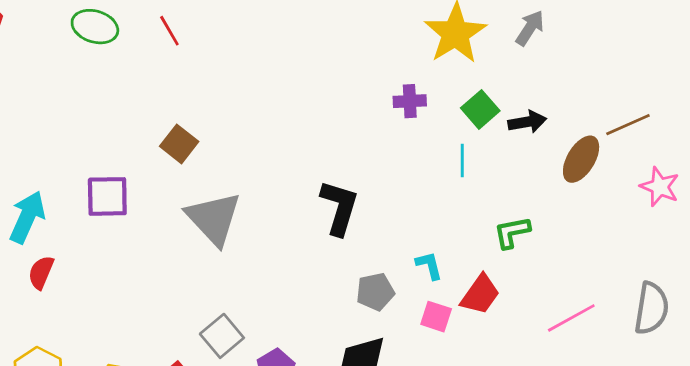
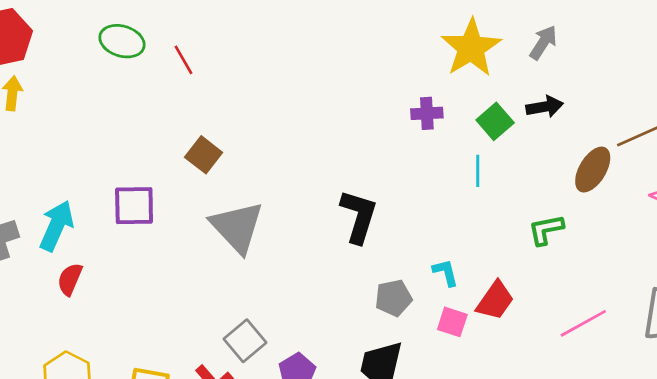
red line: (169, 31) -> (183, 60), moved
black arrow: (527, 122) -> (545, 107), moved
green L-shape: (512, 232) -> (546, 230), moved

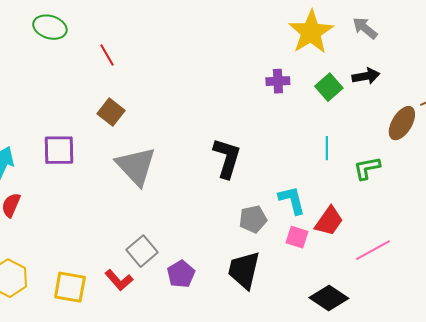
gray arrow: (543, 42) -> (365, 28), turned -84
red line: (183, 60) -> (107, 55), moved
cyan line: (478, 171) -> (327, 148), moved
cyan L-shape: (446, 273) -> (292, 200), size x1.4
pink line: (583, 323) -> (373, 250), moved

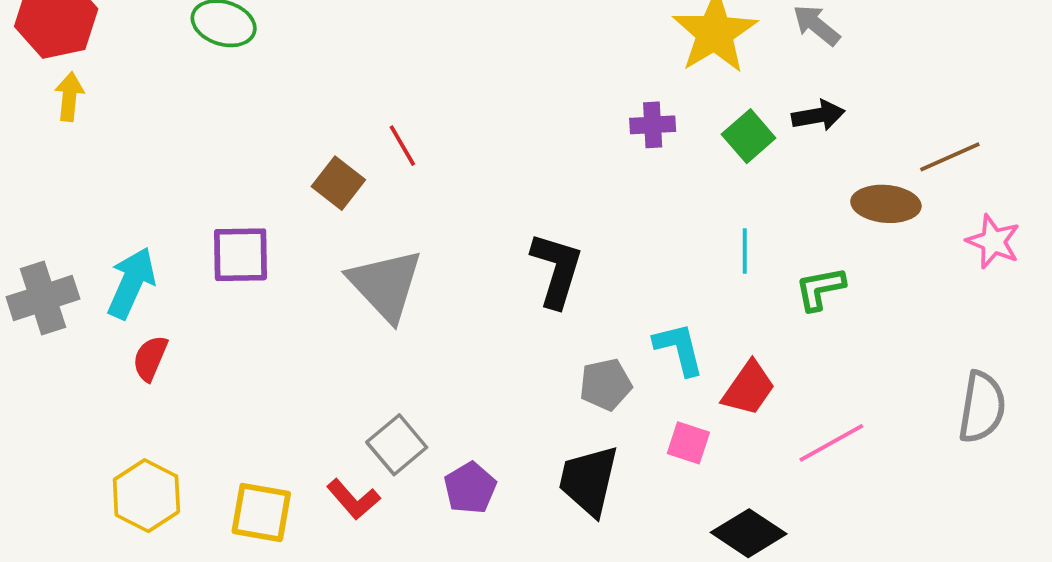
red line: (107, 55) -> (402, 146), moved
brown ellipse: (402, 123) -> (886, 204), turned 64
pink square: (297, 237) -> (688, 443), moved

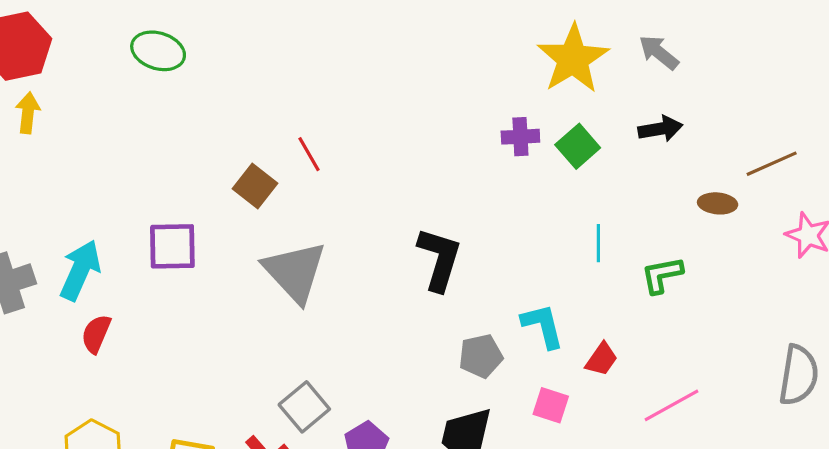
green square: (749, 136) -> (578, 146), moved
brown ellipse: (886, 204) -> (718, 203), size x0.7
red trapezoid: (749, 388) -> (602, 359), size x0.7

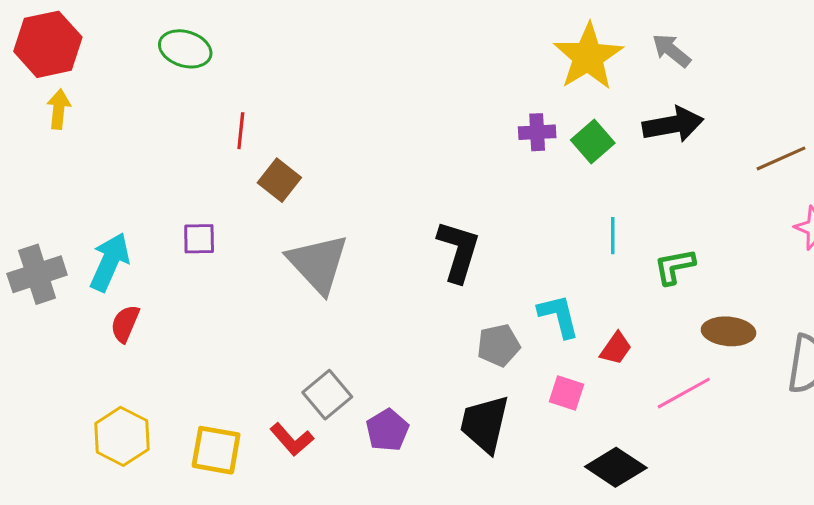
black arrow: (660, 129) -> (673, 125), size x1.4
red line: (309, 154) -> (241, 131), moved, turned 36
brown ellipse: (718, 203) -> (729, 331), moved, size x1.4
purple square: (172, 246) -> (199, 239), size x0.7

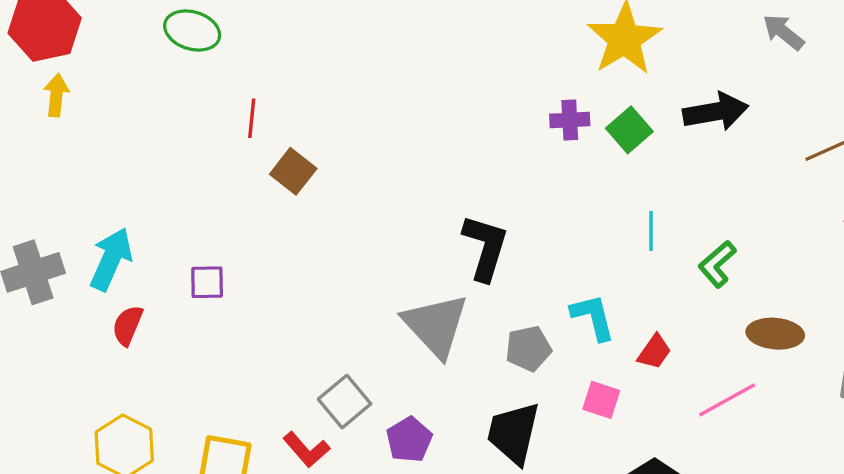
gray arrow: (671, 50) -> (783, 32), moved
purple square: (199, 239) -> (207, 282), moved
gray triangle: (318, 263) -> (436, 325), moved
green L-shape: (675, 267) -> (717, 264), turned -30

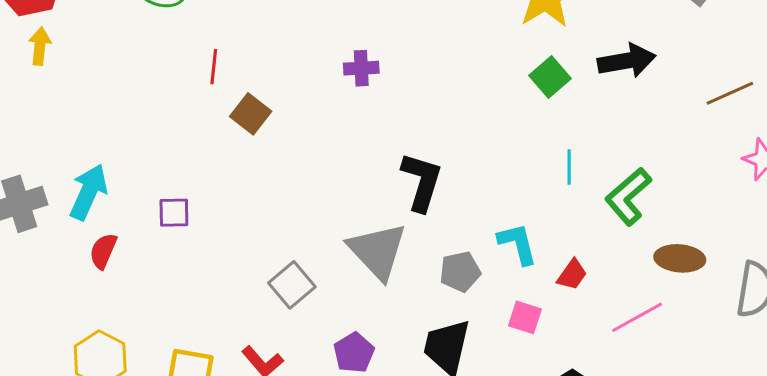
purple cross: (570, 120) -> (361, 68), moved
green L-shape: (717, 264) -> (628, 196), size x1.4
gray square: (345, 402) -> (292, 285), moved

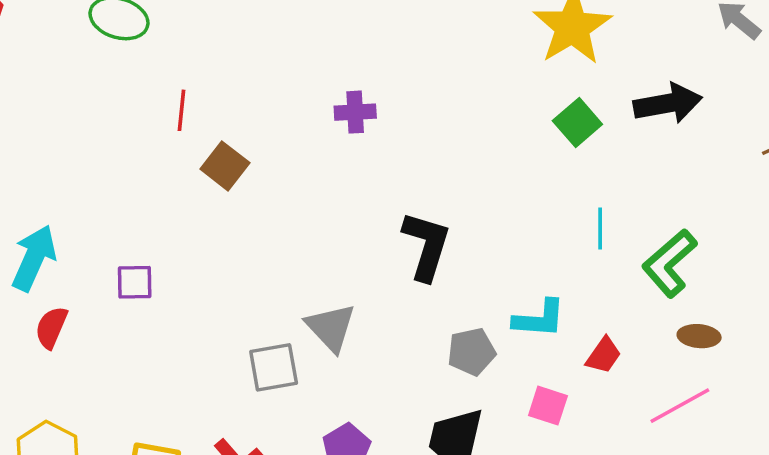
cyan L-shape: (518, 244) -> (539, 319), turned 108
gray triangle: (377, 251) -> (331, 327), moved, size x0.7
brown ellipse: (680, 258) -> (699, 336), moved, size x0.7
gray square: (292, 285) -> (274, 367), turned 30

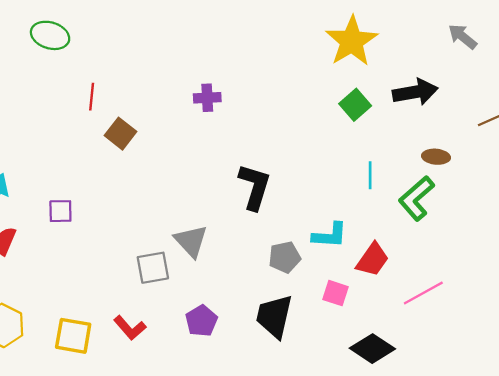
brown ellipse: (699, 336) -> (436, 157), moved
red trapezoid: (604, 355) -> (372, 260), size x1.4

